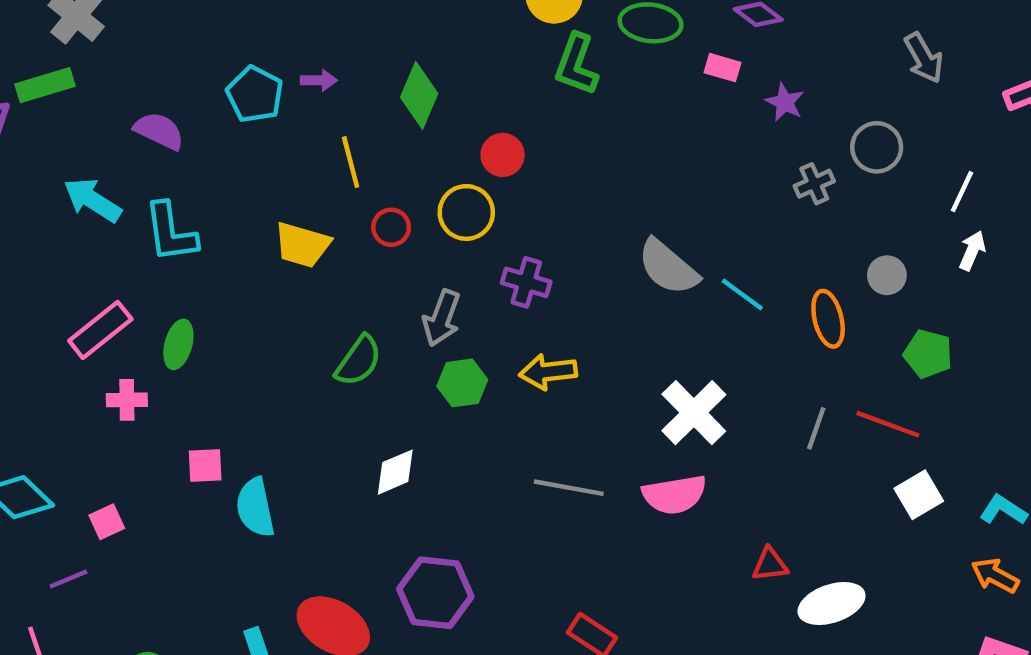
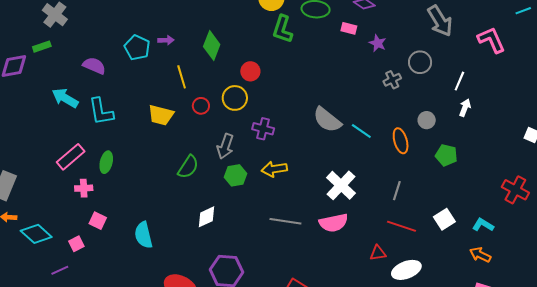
gray arrow: (924, 58) -> (440, 21), size x1.4
green rectangle: (45, 85) -> (42, 47), size x0.7
red line: (888, 424) -> (401, 226), moved
pink square: (205, 466) -> (98, 221), moved, turned 30

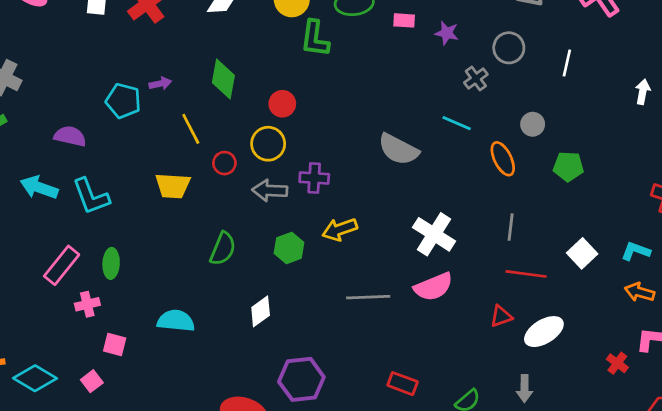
white arrow: (465, 108) -> (643, 92), moved
cyan line: (361, 131) -> (457, 123), moved
gray arrow: (225, 146) -> (270, 190), moved, turned 85
cyan semicircle: (144, 235) -> (176, 321), moved, turned 120

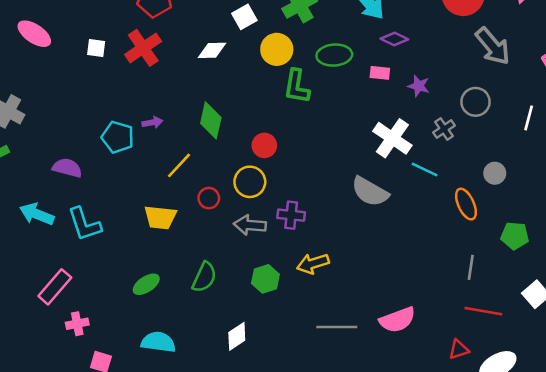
yellow line: (191, 129) -> (179, 165), turned 68
green pentagon: (568, 166) -> (515, 236), moved
white cross: (434, 234) -> (392, 138), moved
green ellipse: (111, 263) -> (146, 284), moved, turned 52

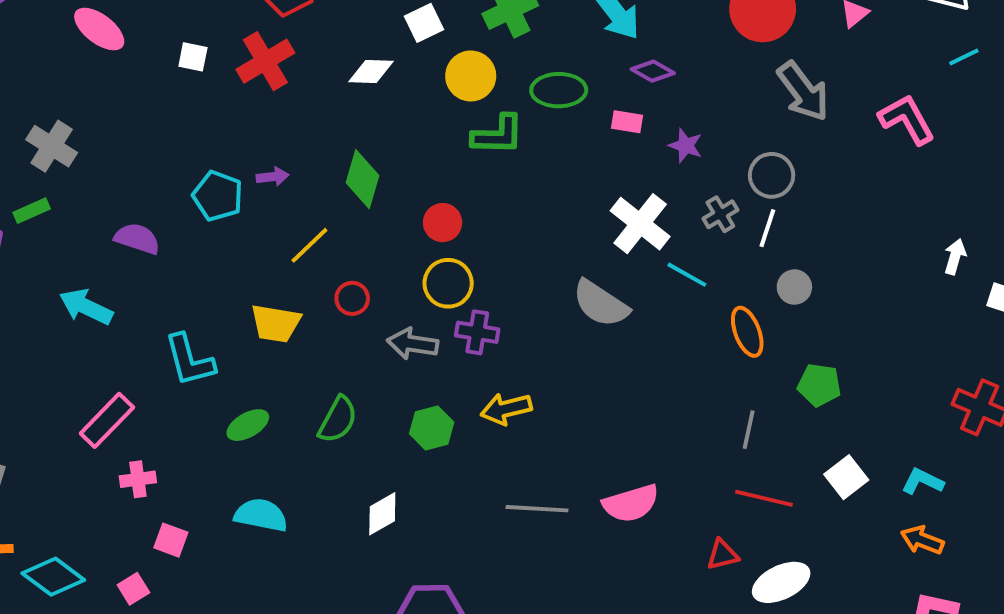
green L-shape: (297, 86) -> (498, 135), turned -102
white line: (529, 118) -> (767, 228), moved
yellow circle: (250, 182) -> (448, 283), moved
cyan L-shape: (84, 224) -> (189, 360), moved

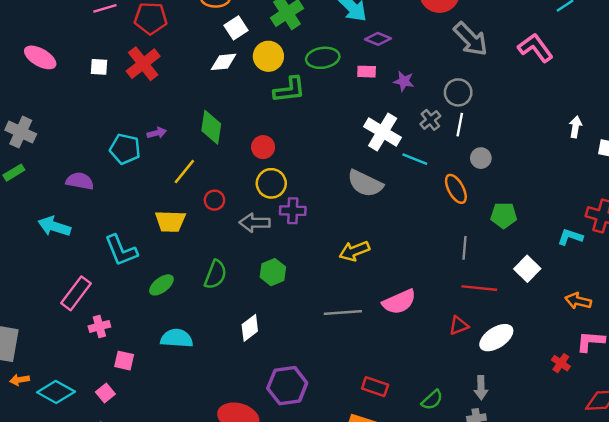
white diamond: (371, 72) -> (223, 62), moved
yellow arrow: (506, 409) -> (354, 251), moved
cyan L-shape: (923, 481) -> (570, 237), moved

